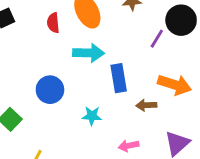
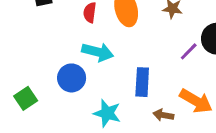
cyan arrow: (89, 53) -> (98, 52), moved
cyan star: (92, 116) -> (107, 113), size x1.4

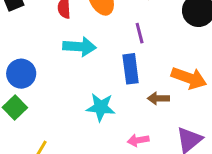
purple line: (189, 51) -> (140, 33), moved, turned -48
blue circle: (72, 78) -> (21, 74), moved

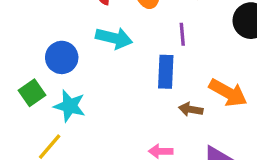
blue circle: (21, 74) -> (62, 57), moved
cyan star: (101, 107) -> (70, 106), moved

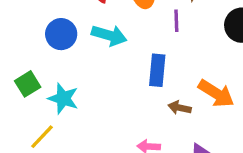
purple line: (182, 34) -> (176, 21), moved
blue circle: (62, 57) -> (61, 34), moved

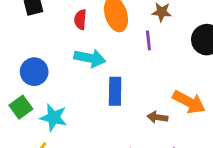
blue circle: (61, 34) -> (34, 72), moved
blue rectangle: (157, 70) -> (115, 91), moved

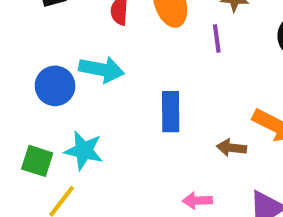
cyan arrow: (90, 58) -> (102, 69), moved
green square: (21, 107) -> (37, 161), moved, turned -35

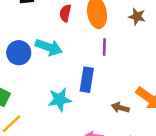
purple line: (217, 38) -> (104, 47), moved
cyan star: (84, 151) -> (60, 100), moved, turned -30

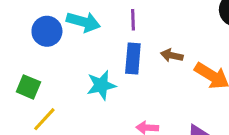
purple line: (104, 47) -> (133, 20), moved
brown arrow: (120, 108) -> (172, 55), moved

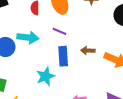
purple line: (133, 20) -> (60, 31), turned -56

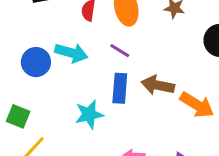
brown arrow: (88, 51) -> (158, 85), size x1.5

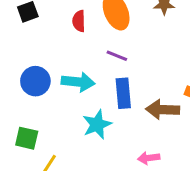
cyan arrow: (71, 53) -> (78, 82), moved
brown arrow: (158, 85) -> (163, 110), moved

